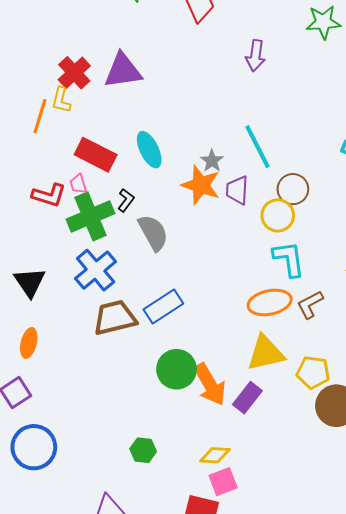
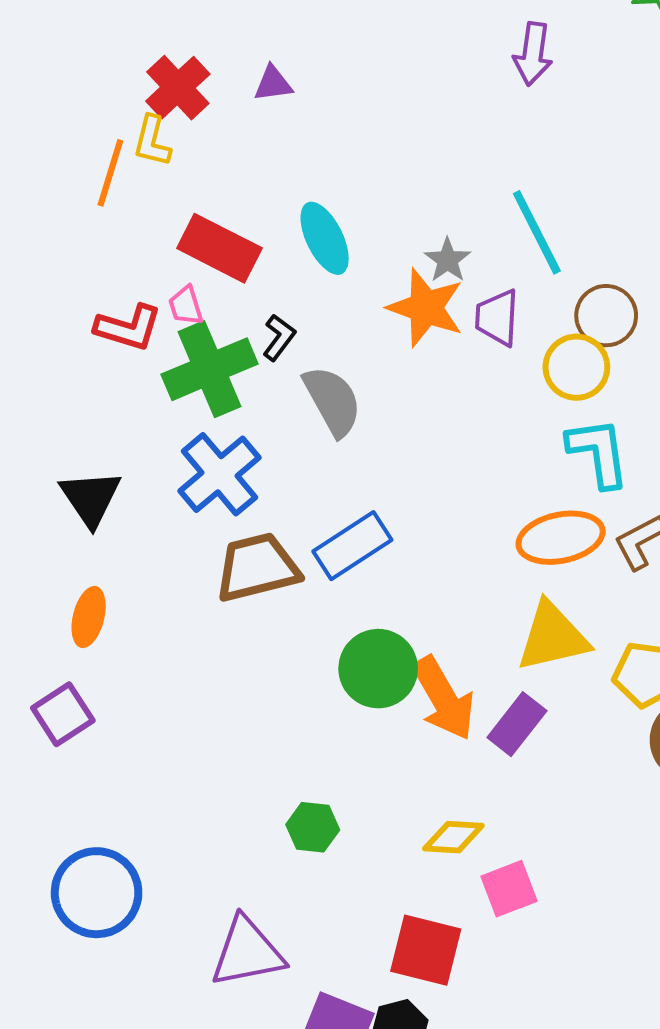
purple triangle: (123, 71) -> (273, 84), size x0.5
blue circle: (34, 447) -> (97, 893), moved
pink square: (223, 482) -> (509, 889), moved

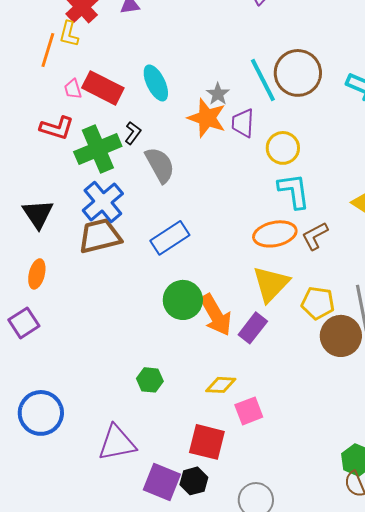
pink trapezoid: (186, 306) -> (73, 89), moved
brown circle: (606, 316) -> (298, 73), moved, size x1.5
brown trapezoid: (257, 567) -> (100, 236), moved
yellow triangle: (553, 637) -> (271, 284), turned -33

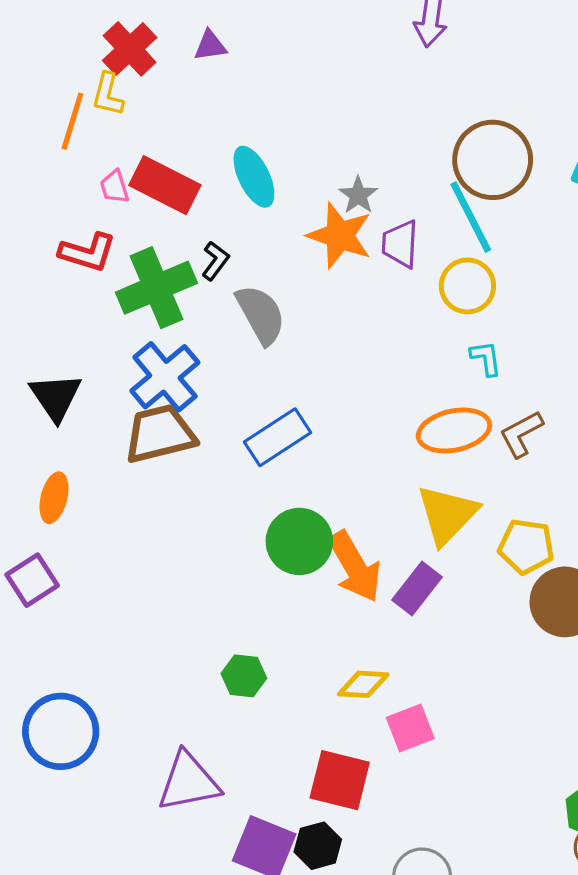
cyan line: (263, 80) -> (471, 217), moved
cyan L-shape: (294, 191) -> (486, 358), size x0.6

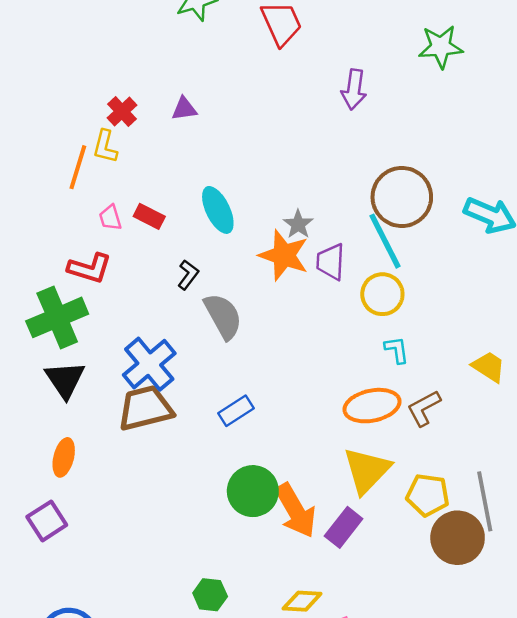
red cross: (130, 49) -> (122, 111), size x0.7
red rectangle: (165, 185) -> (149, 216), size x0.6
green cross: (156, 288) -> (57, 317), moved
blue rectangle: (278, 437) -> (236, 411), size x0.7

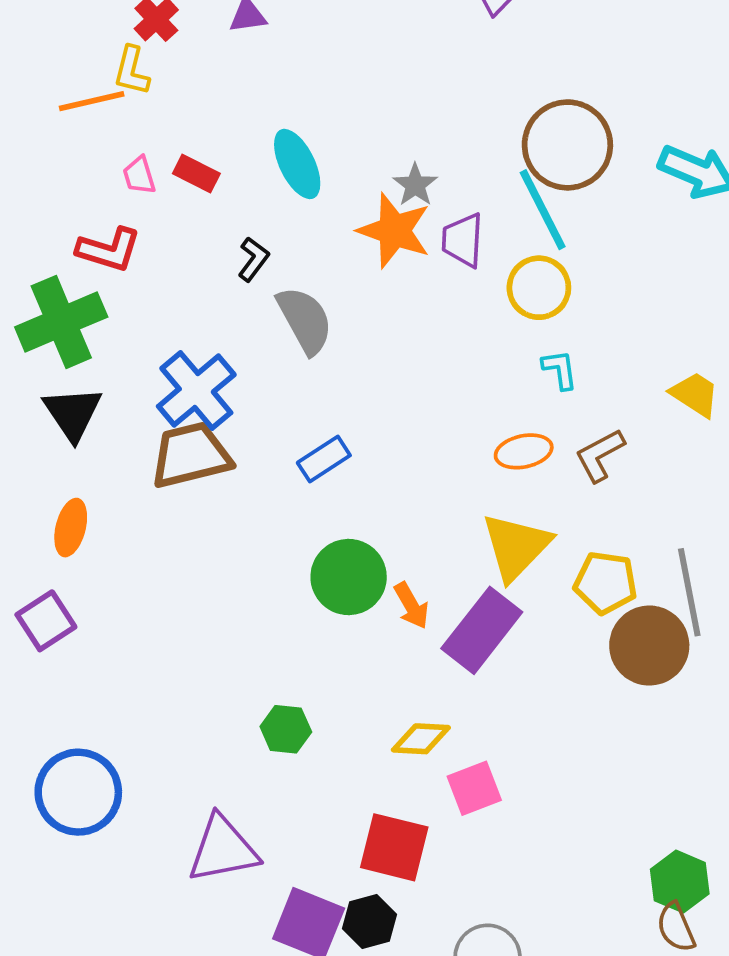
orange line: (78, 167) -> (92, 101), turned 60
orange ellipse: (372, 406) -> (524, 451), size x0.7
orange arrow: (296, 511) -> (411, 606), size x0.6
purple rectangle: (344, 527) -> (482, 630), size x1.4

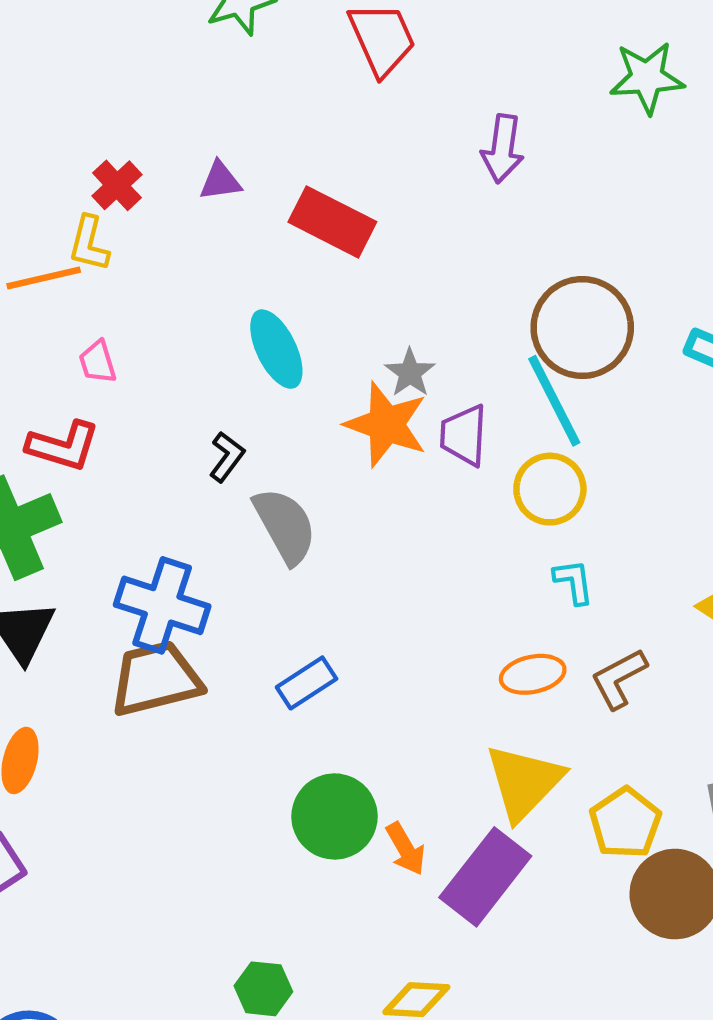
red rectangle: (196, 174) -> (332, 222), moved, size x1.6
blue cross: (196, 390) -> (162, 605), turned -32
yellow pentagon: (606, 583) -> (625, 823), turned 30

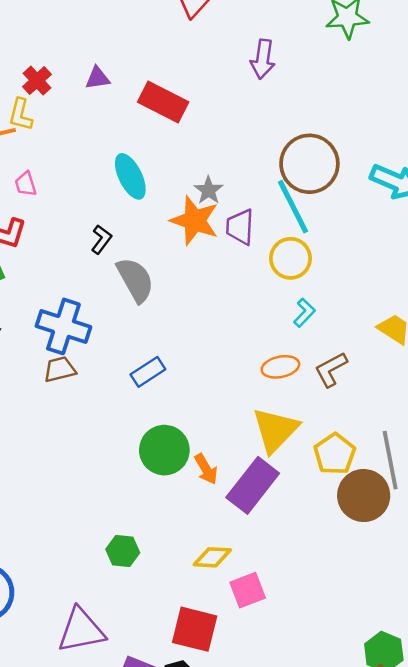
cyan L-shape: (574, 582) -> (304, 313), turned 52
brown trapezoid: (156, 679) -> (60, 369), size x0.6

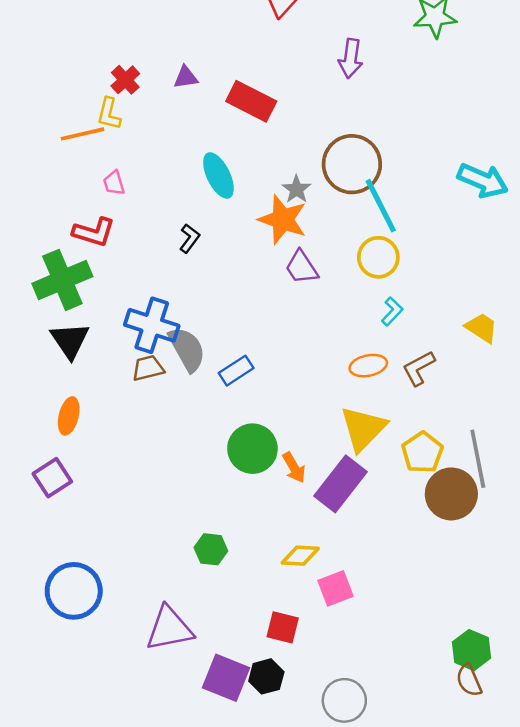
brown circle: (309, 164) -> (352, 164), moved
purple trapezoid: (240, 227) -> (302, 267), moved, turned -36
gray semicircle: (135, 280) -> (187, 349), moved
red square: (195, 629) -> (283, 627), size x0.7

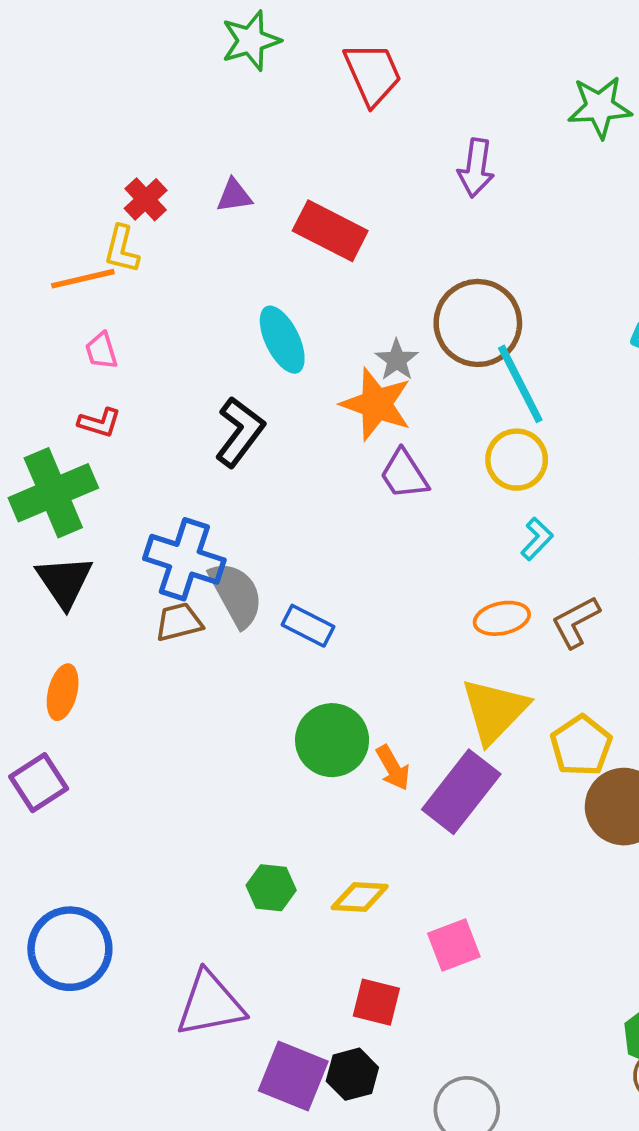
pink trapezoid: (114, 183) -> (101, 351), moved
red L-shape: (94, 232) -> (99, 423), size x0.7
black L-shape: (190, 238) -> (240, 432), size x1.6
blue rectangle: (236, 371) -> (308, 626), turned 60
yellow diamond: (300, 556) -> (360, 897), moved

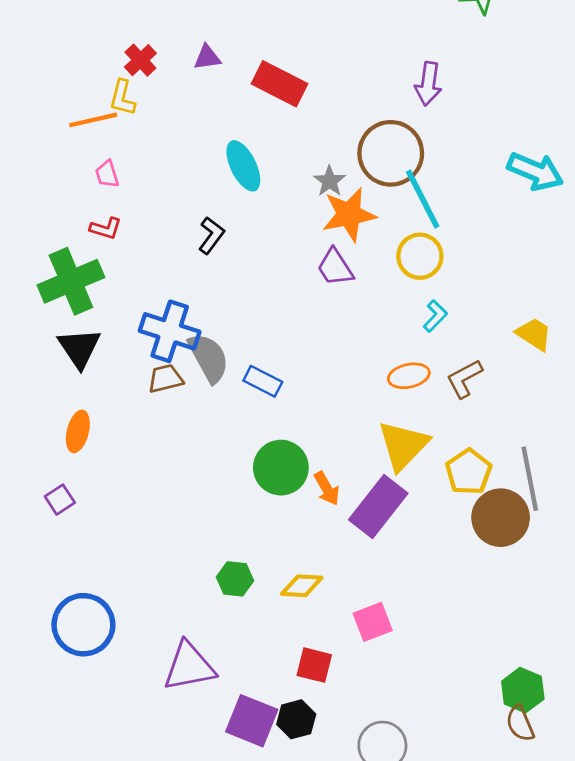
purple arrow: (476, 168) -> (428, 84), moved
orange star: (376, 404) -> (349, 215), moved, turned -30
black L-shape: (240, 432) -> (211, 235), size x0.7
purple square: (39, 783) -> (60, 500), size x0.7

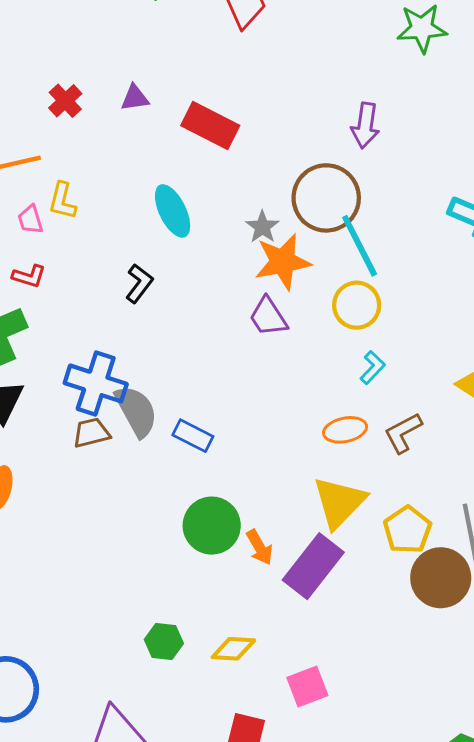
yellow L-shape: (122, 98) -> (62, 201), moved

